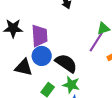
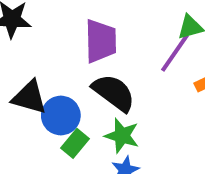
purple trapezoid: (39, 36) -> (101, 41), moved
blue circle: (42, 56) -> (61, 115), moved

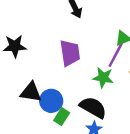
black semicircle: (114, 93) -> (93, 107), moved
green star: (122, 136) -> (103, 78), moved

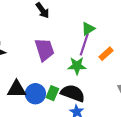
green rectangle: (62, 117) -> (52, 93), moved

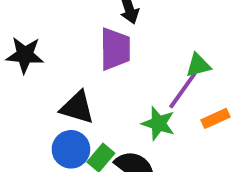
purple trapezoid: (44, 50) -> (115, 49), moved
black triangle: (17, 89) -> (77, 107), moved

